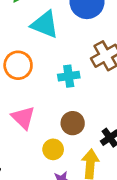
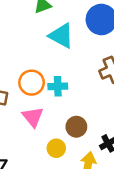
orange circle: (18, 65) -> (32, 83), moved
cyan cross: (69, 76) -> (58, 86), moved

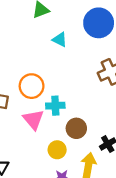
cyan triangle: (61, 36) -> (60, 40), size x0.6
cyan cross: (58, 86) -> (55, 106), moved

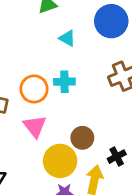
cyan cross: (55, 106) -> (64, 82), moved
yellow circle: (57, 150) -> (60, 161), size x1.6

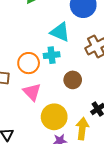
cyan triangle: (67, 38) -> (60, 32), moved, size x1.5
brown circle: (82, 138) -> (73, 80), moved

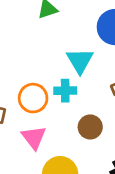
cyan triangle: (60, 32) -> (80, 61), turned 30

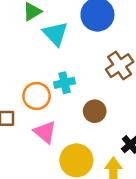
cyan triangle: (80, 61) -> (55, 34), moved

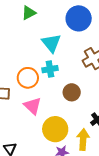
cyan triangle: (55, 34) -> (51, 43), moved

